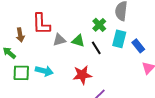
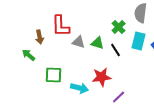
gray triangle: (59, 40) -> (79, 42), turned 32
cyan arrow: (44, 71) -> (80, 88), moved
green square: (21, 73) -> (54, 75), moved

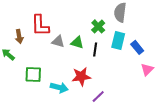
black line: (116, 50) -> (95, 49), turned 40

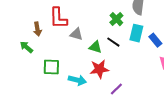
green triangle: (77, 42) -> (95, 47), moved
black line: (95, 49) -> (113, 42), turned -64

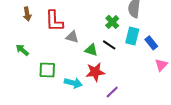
brown arrow: (37, 29) -> (27, 14), moved

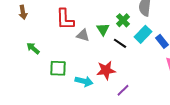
brown arrow: (27, 14) -> (23, 12), moved
cyan rectangle: (132, 36) -> (143, 34), turned 30
green triangle: (91, 50) -> (103, 29), moved, turned 40

